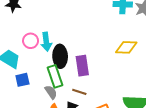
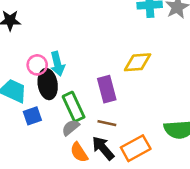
yellow diamond: (126, 47) -> (138, 62), moved
black ellipse: (60, 56) -> (48, 84), moved
gray semicircle: (51, 92) -> (71, 128), turned -88

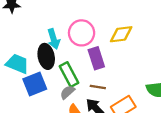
pink circle: (37, 65) -> (82, 33), moved, size x1.5
blue square: (32, 116) -> (35, 84), size x1.5

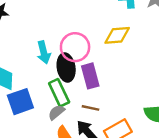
yellow diamond: (121, 34) -> (117, 35), moved
black ellipse: (46, 56) -> (66, 67), moved

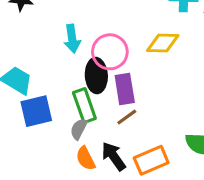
cyan arrow: (44, 52) -> (72, 39), moved
brown line: (91, 108) -> (127, 117), moved, turned -54
gray semicircle: (56, 112) -> (79, 129), turned -30

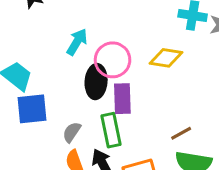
cyan arrow: (72, 39) -> (77, 42), turned -148
green rectangle: (84, 105) -> (111, 130), moved
brown line: (127, 117) -> (181, 133), moved

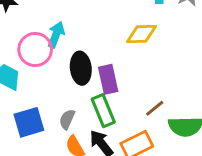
pink circle: (113, 60) -> (35, 50), moved
blue square: (32, 109) -> (29, 122), moved
brown line: (181, 133) -> (155, 108), moved

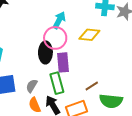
cyan arrow: (56, 35) -> (59, 20), moved
pink circle: (35, 50) -> (55, 38), moved

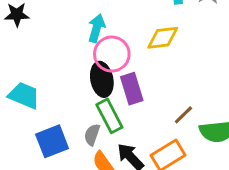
cyan arrow: (59, 20) -> (96, 28), moved
green rectangle: (57, 83) -> (109, 116), moved

